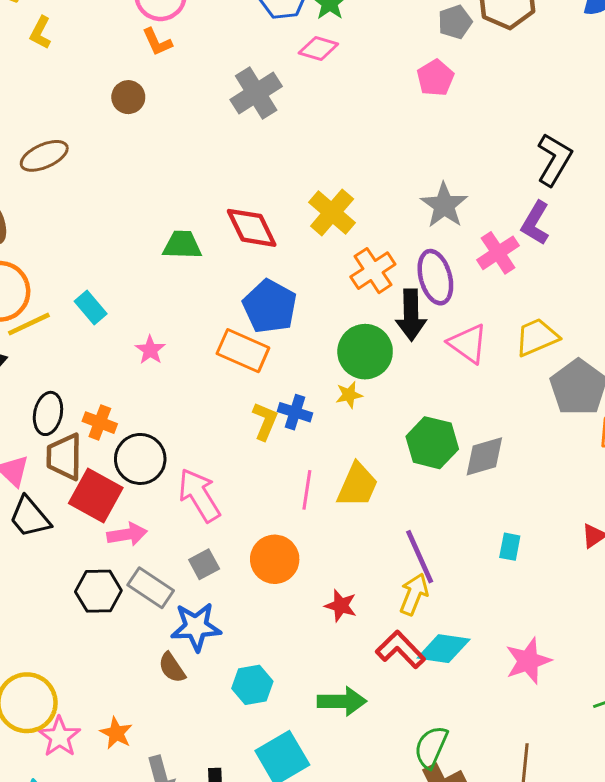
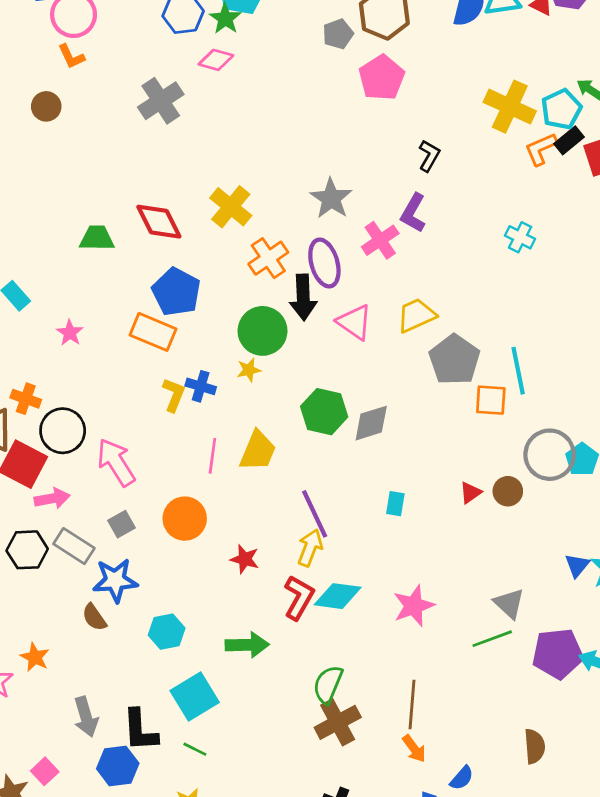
pink pentagon: (435, 78) -> (382, 78), moved, size x1.4
black L-shape: (554, 160) -> (429, 156), size x0.7
red L-shape: (400, 650) -> (299, 598), turned 75
orange star: (116, 733) -> (35, 657), moved

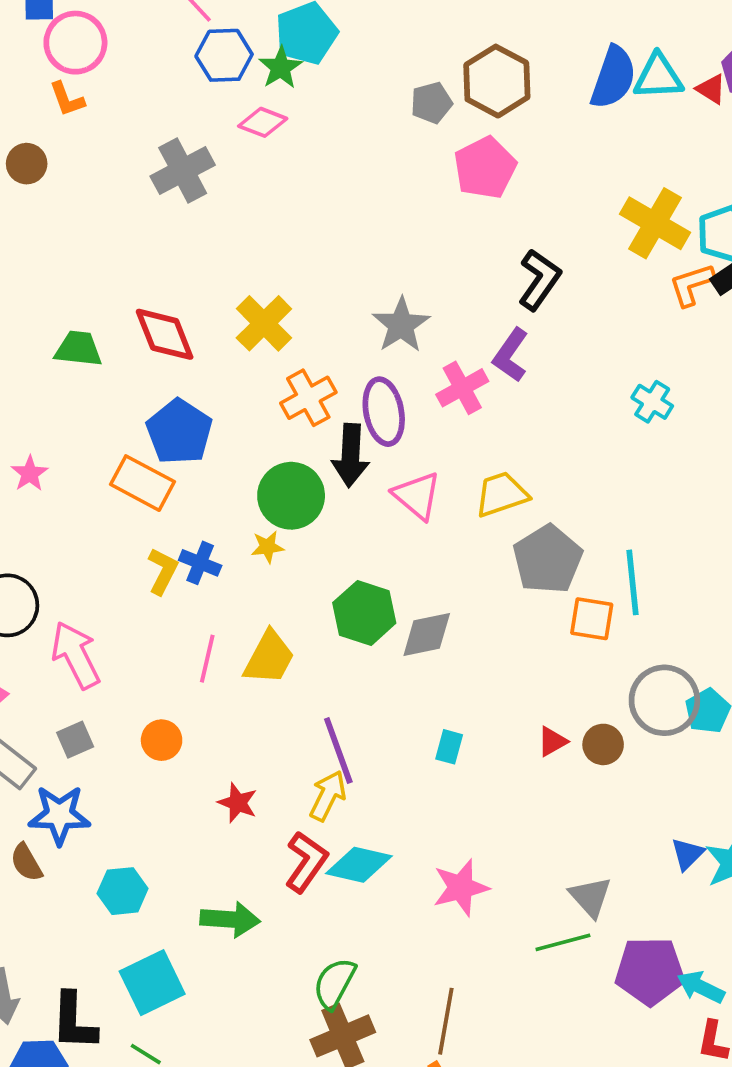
black L-shape: (429, 156) -> (539, 280), size x1.4
orange circle: (185, 519) -> (162, 740), size x0.7

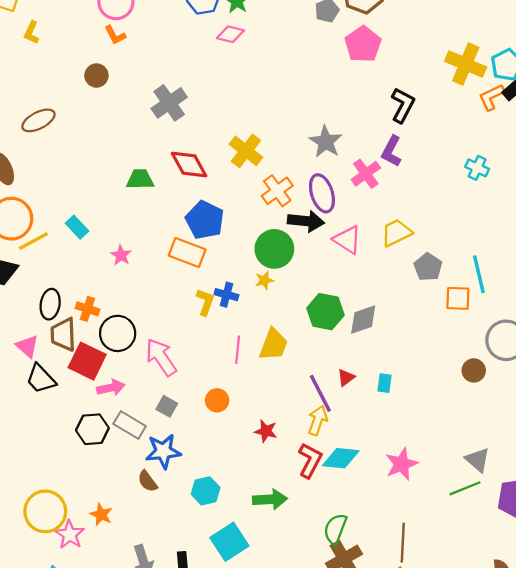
gray cross: (183, 171) -> (169, 103), moved
black arrow: (351, 455) -> (306, 221), turned -80
gray pentagon: (548, 559) -> (428, 267), size x0.7
gray square: (75, 740) -> (167, 406), turned -30
red triangle: (552, 741) -> (346, 378), moved

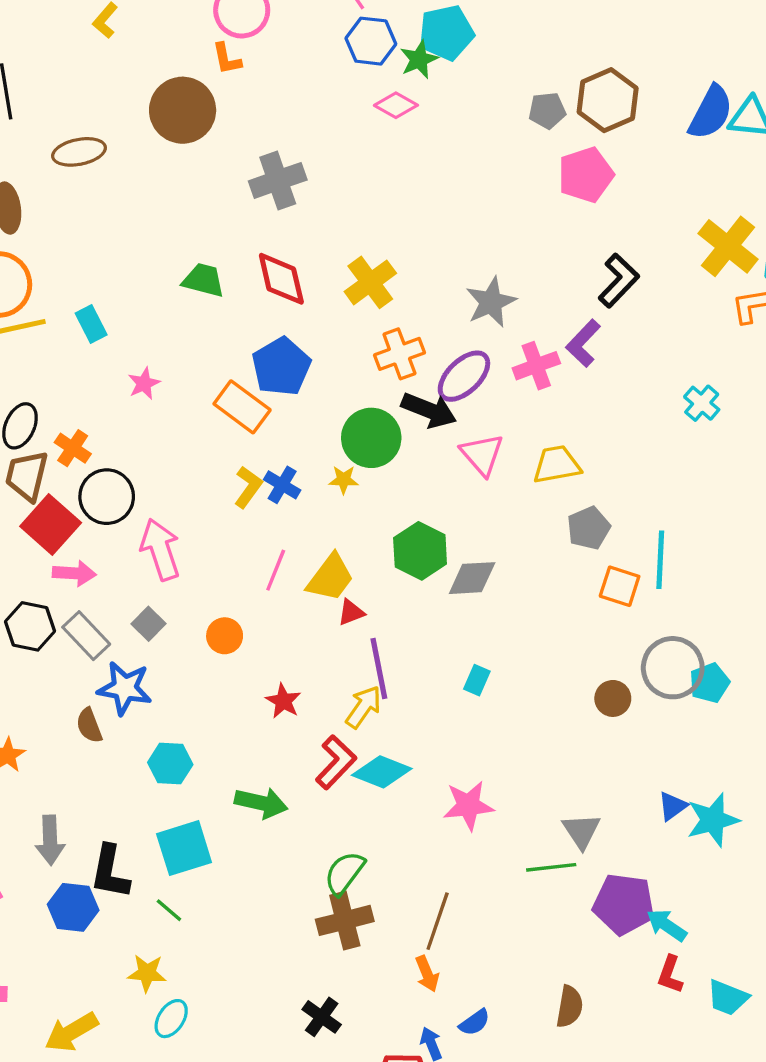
brown circle: (96, 76) -> (183, 110), size x1.8
purple ellipse: (322, 193) -> (464, 376), turned 48
red triangle: (346, 378) -> (351, 612), moved

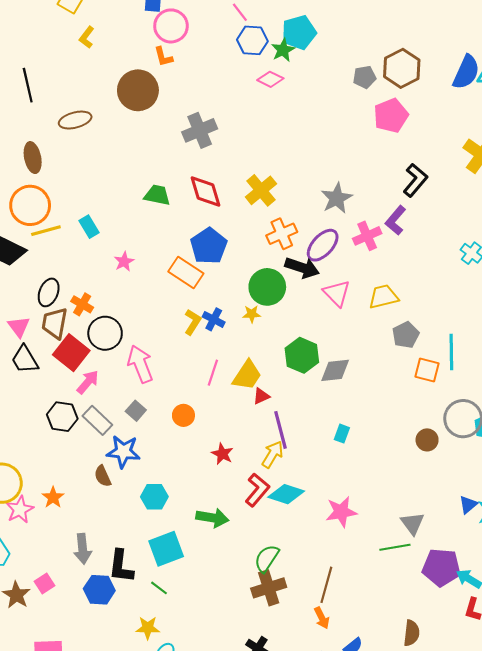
pink arrow: (74, 573) -> (88, 382), turned -50

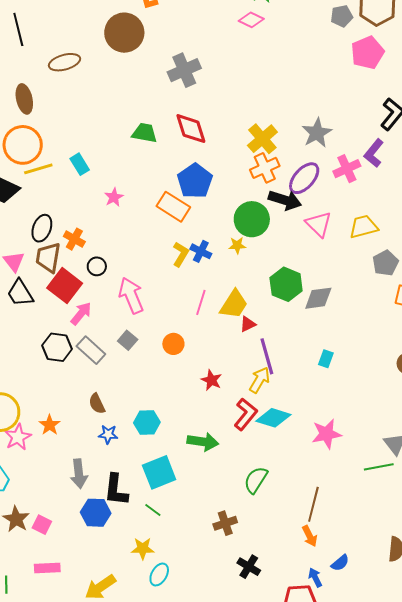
yellow cross: (261, 190) -> (262, 139), moved
black circle: (105, 333) -> (97, 266), size x0.6
blue star: (123, 452) -> (108, 434), moved, size x0.6
pink square: (44, 583) -> (42, 525), moved, turned -30
brown cross: (269, 588) -> (225, 523), moved, size x0.7

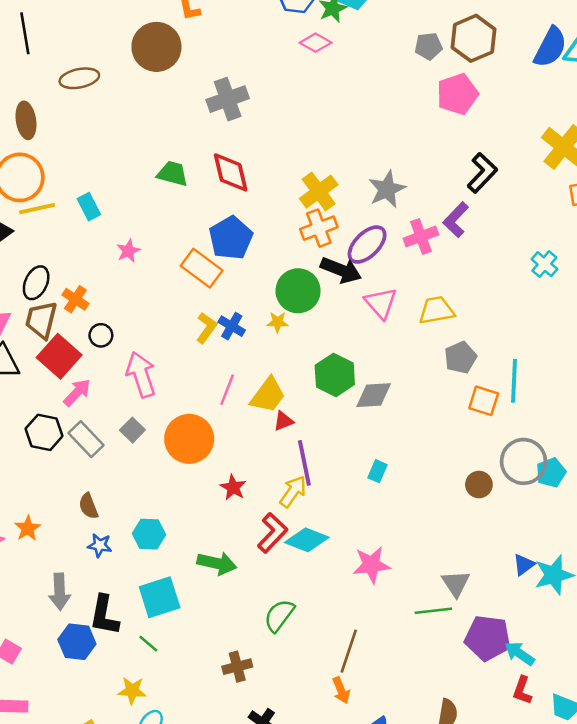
orange circle: (173, 344) -> (189, 439), size x1.8

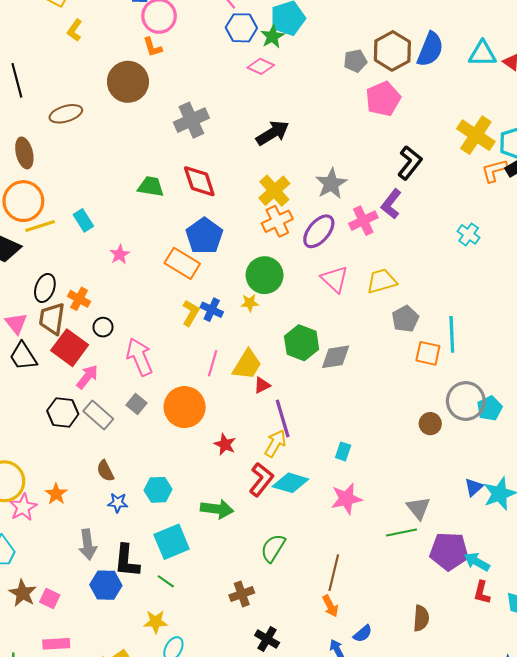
blue semicircle: (550, 47) -> (430, 49), moved
black arrow: (341, 270) -> (273, 133), moved, turned -48
cyan rectangle: (377, 471) -> (343, 451), moved

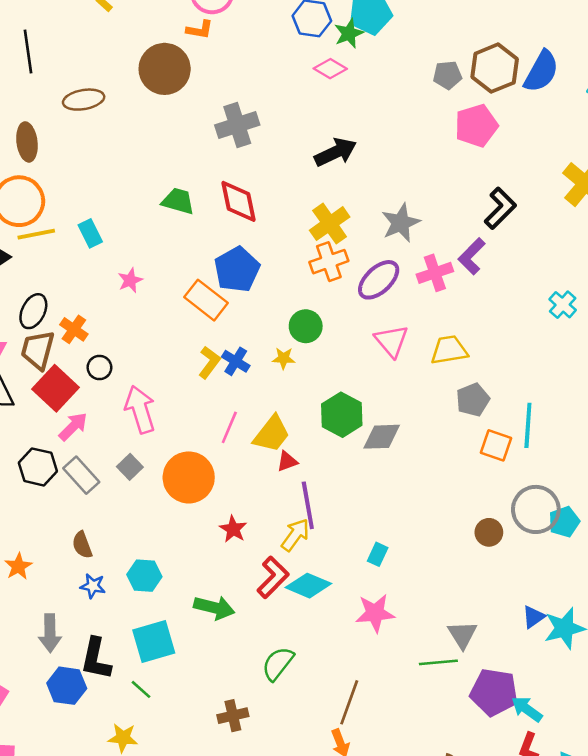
orange L-shape: (152, 47) -> (200, 30), turned -70
green circle: (265, 275) -> (306, 326), size x0.7

